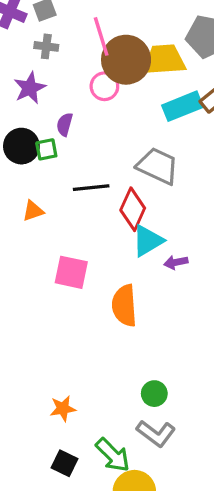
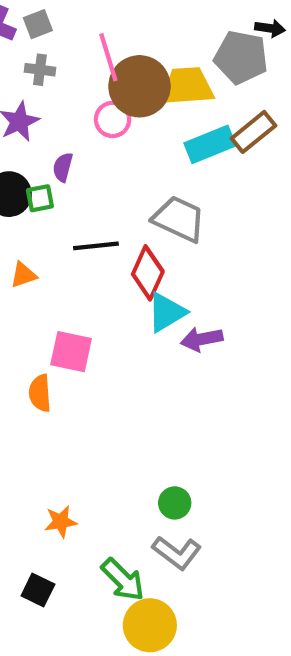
purple arrow: (176, 262) -> (202, 339), size x1.4
orange semicircle: (124, 306) -> (40, 393), moved, size x0.7
black square: (65, 463) -> (38, 590), moved

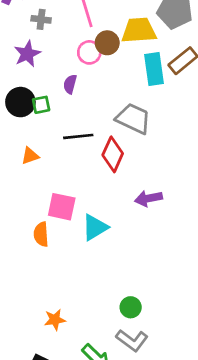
brown circle: (139, 86) -> (107, 43), moved, size x0.6
cyan rectangle: (210, 144) -> (154, 69), turned -76
purple semicircle: (63, 167) -> (70, 84), moved
cyan triangle: (166, 312) -> (95, 227), moved

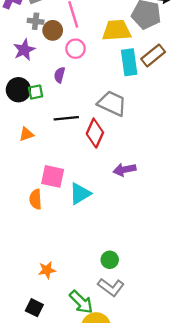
brown circle: (107, 43) -> (53, 30), moved

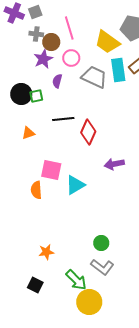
yellow trapezoid: (117, 30) -> (107, 42), turned -140
purple star: (24, 50) -> (43, 59), moved
gray trapezoid: (112, 103) -> (94, 77), moved

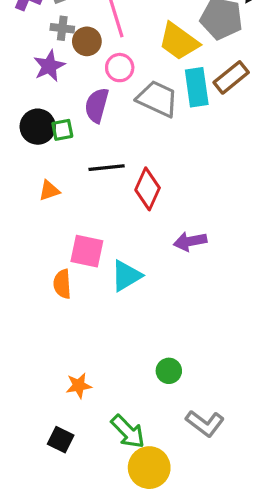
purple star: (43, 59) -> (49, 66), moved
purple semicircle: (57, 81) -> (97, 105), size x1.5
gray L-shape: (102, 267) -> (205, 423), moved

